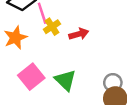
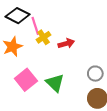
gray circle: (113, 83) -> (95, 74), moved

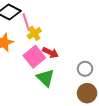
red arrow: (66, 43) -> (51, 53), moved, turned 42
pink square: (26, 80) -> (34, 57), moved

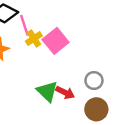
red arrow: (51, 53) -> (65, 93), moved
pink square: (34, 57) -> (56, 41), moved

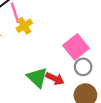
pink square: (56, 41) -> (76, 47), moved

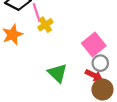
red arrow: (55, 79) -> (94, 75), moved

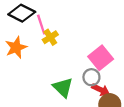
gray circle: (100, 63) -> (91, 77), moved

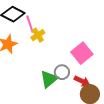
gray circle: (91, 77) -> (62, 72), moved
green triangle: (63, 87) -> (49, 79), turned 36

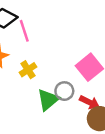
yellow cross: (38, 35) -> (28, 70), moved

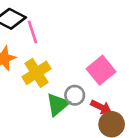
yellow cross: (28, 70) -> (36, 73), size x1.5

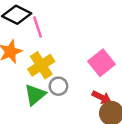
gray circle: (75, 95) -> (58, 86), moved
green triangle: (58, 104) -> (35, 95), moved

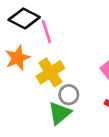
green triangle: (35, 95) -> (60, 113), moved

